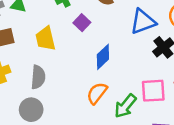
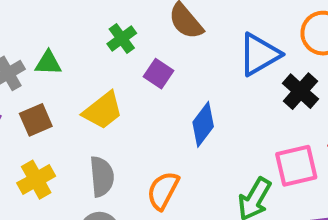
yellow trapezoid: (45, 39) -> (103, 111), turned -105
orange semicircle: (97, 93) -> (163, 190), moved

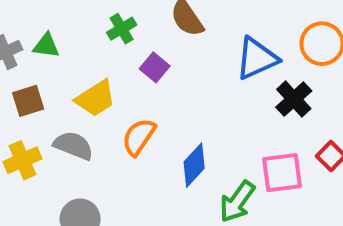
blue diamond: (203, 124) -> (194, 165), moved
gray semicircle: (102, 177) -> (73, 145), moved, turned -69
orange semicircle: (163, 190) -> (139, 137), moved

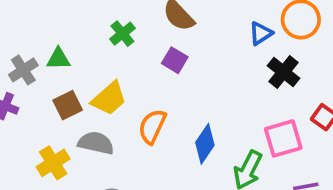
blue triangle: (257, 58) -> (261, 33), moved, size x0.6
purple square: (155, 67) -> (175, 60), moved
brown square: (28, 101) -> (68, 105), moved

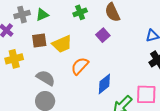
green triangle: (58, 59) -> (42, 15), turned -40
gray semicircle: (96, 143) -> (46, 78), moved
yellow cross: (53, 163) -> (14, 59), moved

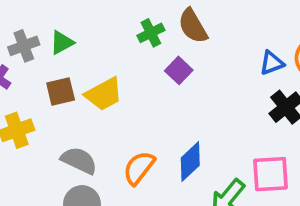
green cross: (80, 12) -> (151, 33), moved
orange semicircle: (80, 66) -> (139, 168), moved

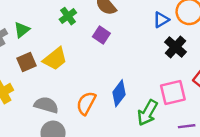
green cross: (151, 33) -> (68, 16), moved

